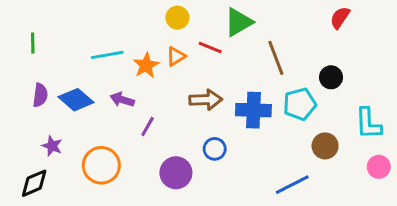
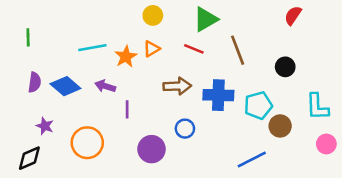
red line: (210, 47) -> (194, 49), moved
cyan pentagon: (300, 104) -> (258, 105), moved
purple line: (148, 127) -> (127, 109), turned -30

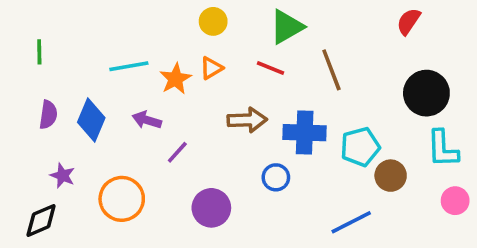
black circle: (285, 67) -> (426, 93), moved, size x1.6
blue diamond: (65, 86) -> (91, 120), turned 72
purple line: (127, 109) -> (177, 152), turned 42
blue circle: (185, 129) -> (276, 177), moved

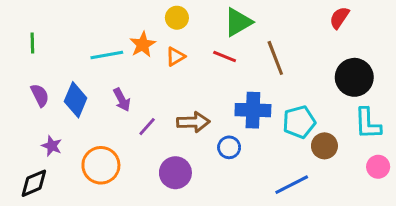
orange star: (175, 79) -> (143, 45), moved
purple semicircle: (48, 115) -> (40, 95), turned -35
purple arrow: (147, 120) -> (122, 100), turned -135
brown arrow: (247, 120) -> (193, 122), moved

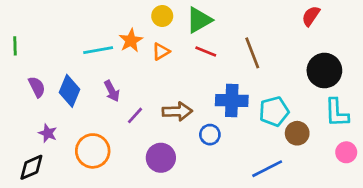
green triangle: (238, 22) -> (199, 20), moved
green line: (32, 43) -> (15, 46), moved

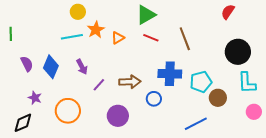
yellow circle: (162, 16) -> (78, 12), moved

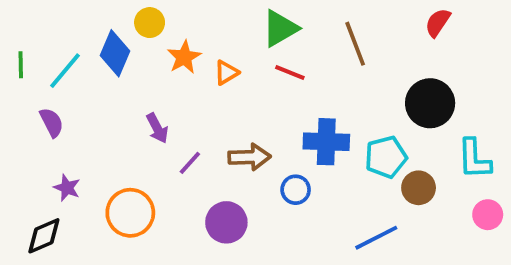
cyan line: (72, 37) -> (65, 71), moved, turned -40
brown line: (185, 39) -> (355, 44), moved
black circle: (238, 52) -> (430, 103), moved
blue diamond: (51, 67) -> (115, 53), moved

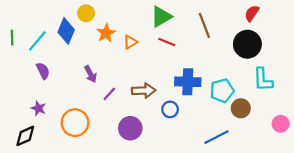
black circle: (430, 103) -> (247, 44), moved
purple semicircle: (52, 122) -> (43, 71), moved
cyan L-shape: (474, 159) -> (263, 80), moved

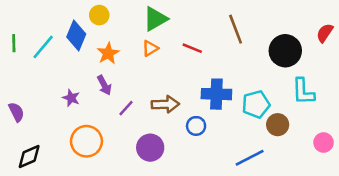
red semicircle: (252, 13) -> (325, 33), moved
green triangle: (161, 17) -> (155, 19), moved
orange star: (106, 33) -> (108, 53), moved
purple semicircle: (43, 71) -> (16, 112), moved
purple star: (39, 108) -> (71, 98), moved

